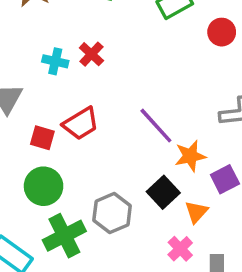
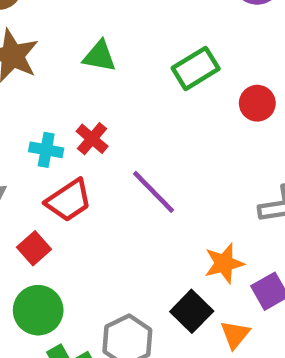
red trapezoid: (81, 124) -> (69, 200), moved
purple line: (156, 126) -> (154, 192), moved
red square: (42, 138) -> (34, 248), turned 35

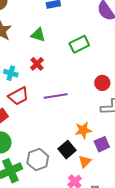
red circle: (257, 103) -> (102, 83), moved
red cross: (92, 139) -> (37, 64), moved
purple line: (154, 192) -> (56, 96), turned -60

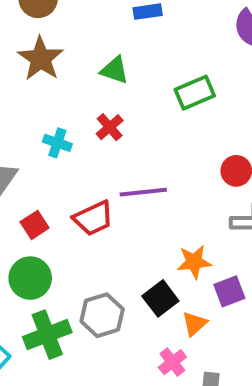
red trapezoid: (18, 96) -> (93, 218), moved

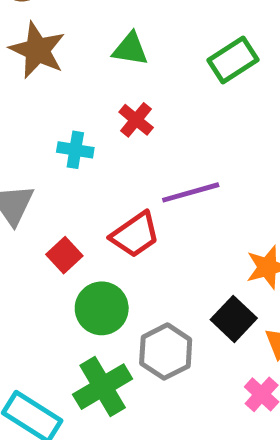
green circle: (30, 278) -> (102, 308), moved

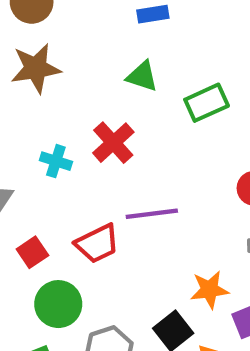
green triangle: (130, 49) -> (142, 76), moved
brown star: (37, 50) -> (36, 68), turned 30
red cross: (136, 120) -> (113, 143), size x1.4

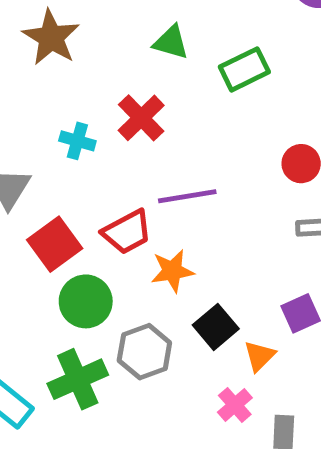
brown star: (36, 68) -> (51, 37), turned -30
red square: (32, 252) -> (55, 244), size x1.5
orange star: (210, 290) -> (172, 271), moved

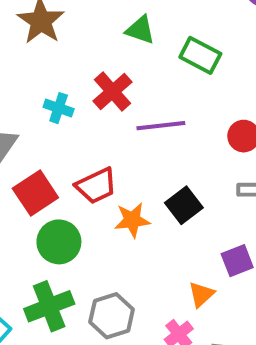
green rectangle: (244, 69) -> (200, 55), turned 51
purple line: (187, 196) -> (161, 126), moved
black square: (216, 327) -> (184, 205), moved
gray hexagon: (144, 352) -> (112, 316), moved

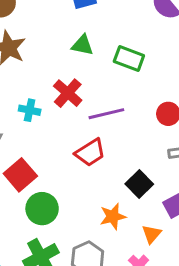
red trapezoid: (96, 186) -> (90, 153), moved
black square: (184, 205) -> (139, 184), moved
orange star: (132, 220) -> (113, 216), moved

